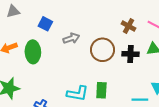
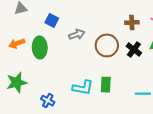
brown cross: (128, 26) -> (132, 22), turned -32
black cross: (131, 54) -> (134, 49), turned 35

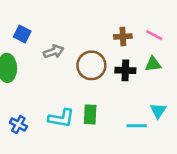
black cross: (134, 49) -> (125, 70), turned -35
blue cross: (48, 101) -> (18, 124), moved

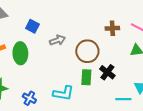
black cross: (125, 70) -> (107, 72), moved, turned 35
green rectangle: (90, 114) -> (86, 77), moved

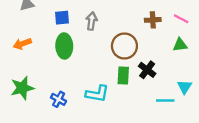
blue square: (32, 26) -> (62, 18), turned -32
gray arrow: (57, 40) -> (92, 21), moved, turned -63
green ellipse: (20, 53) -> (64, 46), moved

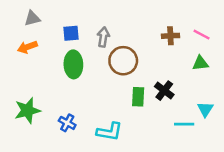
orange arrow: (22, 44) -> (27, 47), moved
brown circle: (124, 46) -> (123, 61), moved
cyan L-shape: (97, 94) -> (110, 132), moved

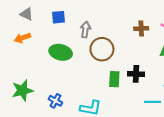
gray triangle: (32, 18) -> (27, 14), turned 40
blue square: (71, 33) -> (59, 17), moved
green ellipse: (73, 64) -> (61, 52), turned -75
black cross: (164, 91) -> (136, 74), turned -35

